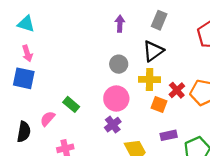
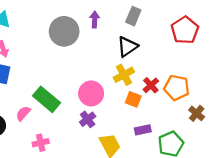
gray circle: (119, 64) -> (64, 31), moved, size x1.6
yellow cross: (150, 80) -> (124, 75), turned -30
green rectangle: (71, 104) -> (47, 99), size x1.6

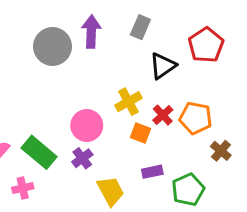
purple arrow: (95, 20) -> (91, 32), size x1.5
black triangle: (127, 47) -> (163, 66), moved
green rectangle: (47, 99) -> (39, 152), moved

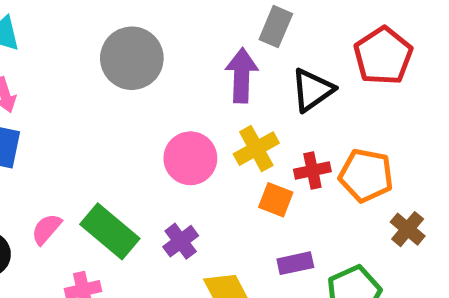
purple arrow: (91, 32) -> (242, 75), moved
red cross: (163, 115) -> (312, 170), turned 30
pink circle: (87, 125) -> (190, 158), moved

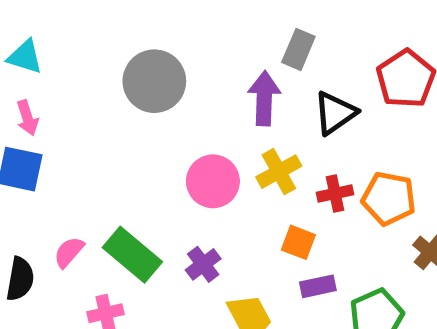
orange square: (276, 200) -> (298, 242), moved

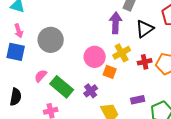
gray circle: (154, 81) -> (51, 40), moved
orange square: (298, 242) -> (110, 72), moved
pink semicircle: (69, 252) -> (41, 76), moved

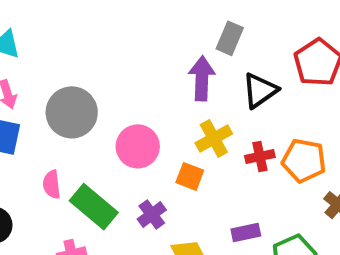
pink circle: (95, 57) -> (138, 146), moved
pink semicircle: (41, 76) -> (52, 184), turned -48

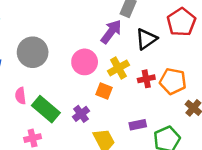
purple arrow: (202, 78) -> (111, 32), turned 35
pink circle: (138, 146) -> (85, 62), moved

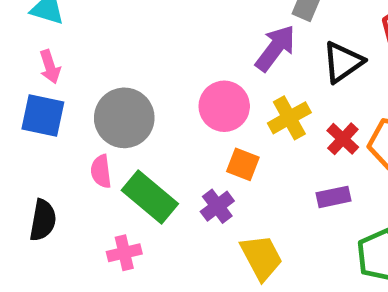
gray circle: (33, 52) -> (124, 118), moved
red cross: (146, 79) -> (343, 139), turned -35
orange square: (104, 91) -> (243, 164), moved
purple rectangle: (138, 125) -> (334, 197), moved

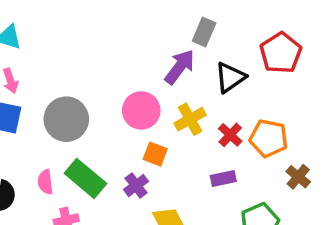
pink semicircle: (101, 171) -> (45, 182), moved

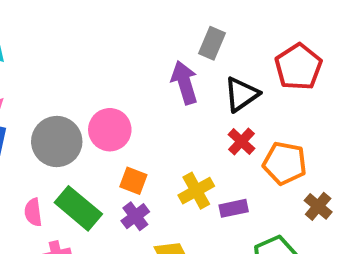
purple arrow: (180, 67) -> (184, 83), turned -54
pink circle: (141, 110) -> (110, 130), moved
yellow cross: (190, 119) -> (196, 191), moved
red cross: (230, 135) -> (241, 142), moved
orange square: (155, 154) -> (133, 181), moved

